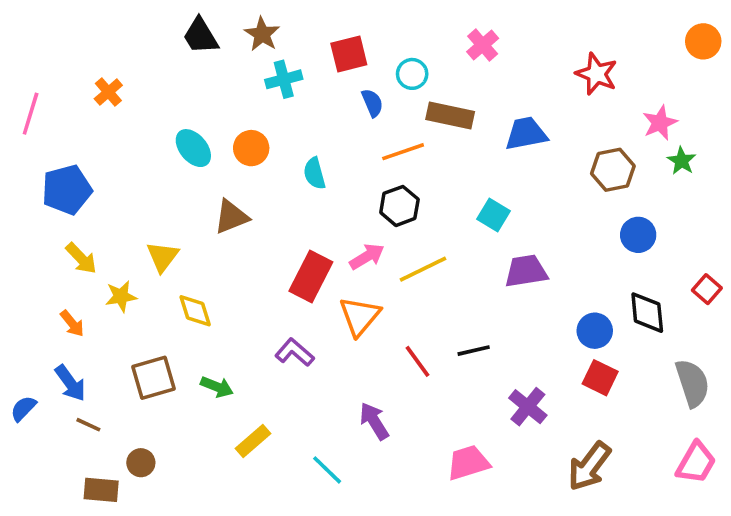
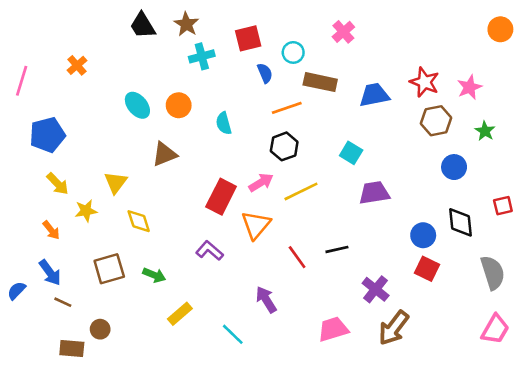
red star: (597, 74) -> (424, 82), moved
green star: (682, 161) -> (485, 131), moved
red square: (707, 289) -> (503, 206), turned 36
brown arrow: (589, 466) -> (394, 328), moved

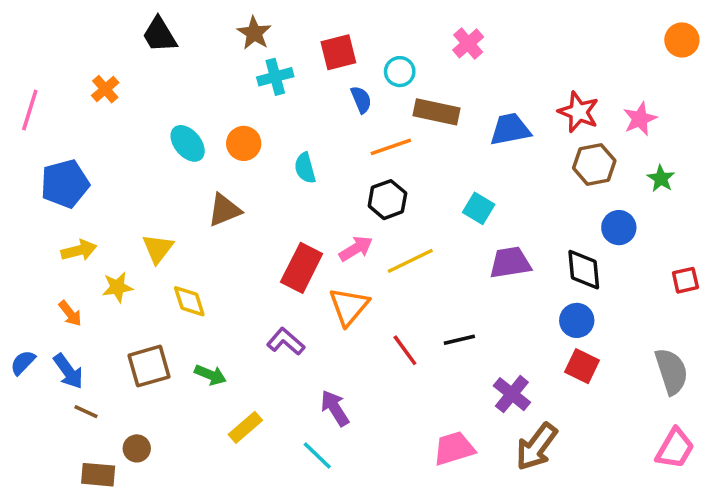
black trapezoid: (143, 25) -> (160, 35), moved
yellow arrow: (58, 184) -> (79, 250), turned -60
black diamond: (460, 222) -> (584, 270), moved
blue semicircle: (16, 291) -> (23, 363), moved
purple arrow: (266, 300) -> (335, 408), moved

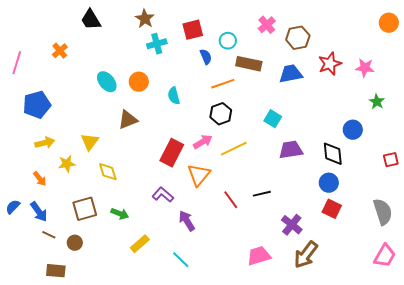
red star: (578, 112) -> (330, 64), turned 30
pink star: (640, 119) -> (365, 68), turned 30
brown hexagon: (594, 164) -> (298, 38), moved
purple arrow: (335, 408) -> (187, 221), moved
brown circle: (137, 448) -> (75, 243), moved

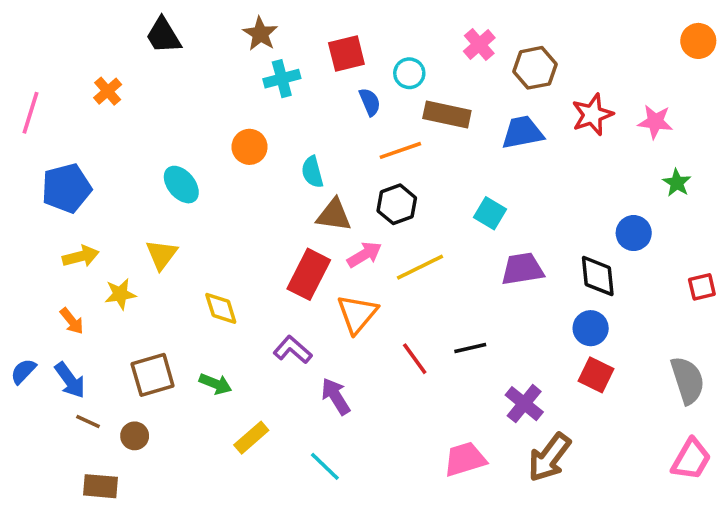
cyan ellipse: (107, 82) -> (181, 185), moved
brown triangle: (128, 120) -> (334, 215), moved, turned 30
yellow diamond: (108, 172) -> (221, 308), moved

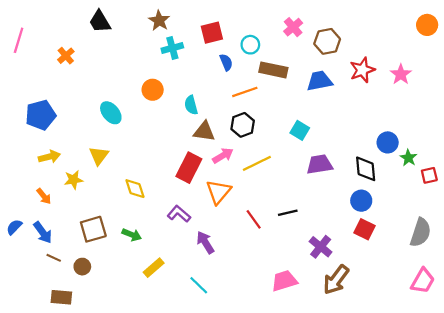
pink line: (30, 113) -> (19, 40), moved
pink star: (655, 122) -> (401, 74), turned 30
green star: (677, 183) -> (408, 158), moved
gray semicircle: (688, 380) -> (421, 232), turned 36

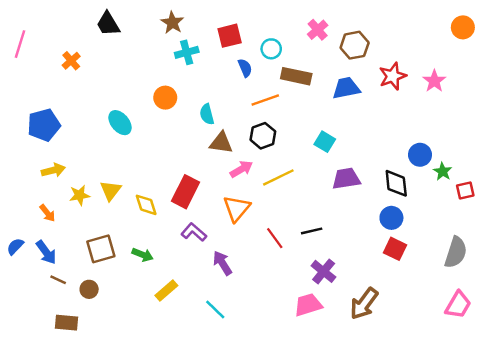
yellow triangle: (99, 156) -> (110, 190), moved
red rectangle: (189, 168) -> (185, 192), moved
purple cross: (321, 247) -> (324, 271), moved

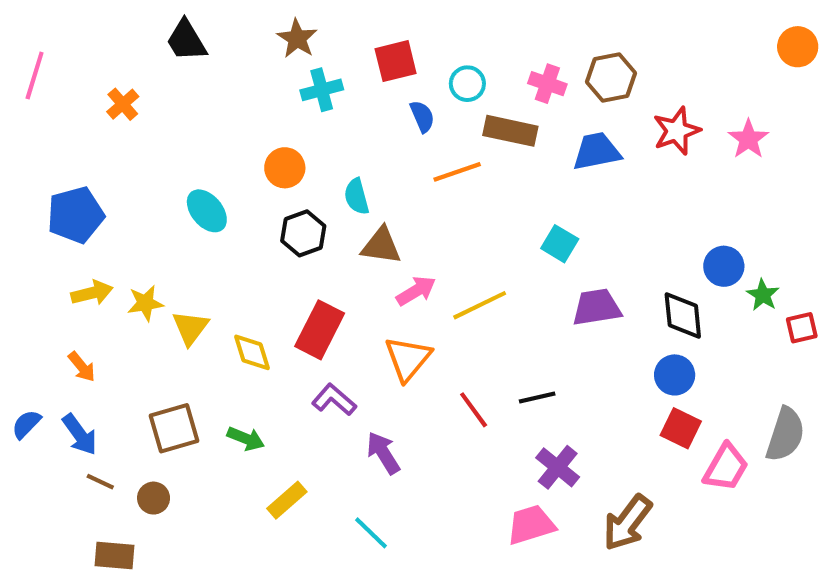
pink cross: (318, 30) -> (547, 84), moved, turned -30
black hexagon: (263, 136) -> (303, 233), moved
yellow star: (80, 195) -> (145, 303), moved
pink trapezoid: (458, 305) -> (726, 467), moved

